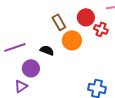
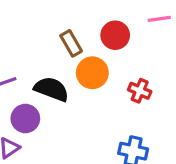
red cross: (101, 29) -> (140, 91), moved
black semicircle: (47, 50) -> (51, 89), size x1.5

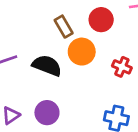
purple circle: (25, 118) -> (47, 113), moved

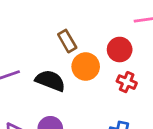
red circle: (101, 20) -> (120, 50), moved

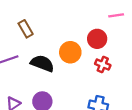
brown rectangle: (67, 41) -> (26, 29), moved

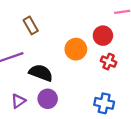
black semicircle: (42, 63) -> (41, 73), moved

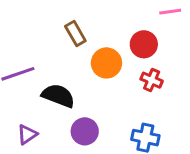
brown rectangle: (31, 25) -> (75, 33), moved
purple circle: (48, 99) -> (85, 131), moved

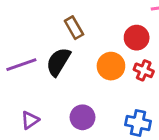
orange circle: (106, 63) -> (111, 66), moved
black semicircle: (58, 96) -> (58, 62), moved, turned -80

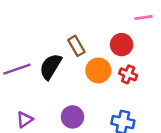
brown rectangle: (74, 28) -> (76, 46), moved

